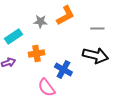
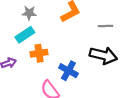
gray star: (40, 22) -> (29, 13), moved
cyan rectangle: (13, 36) -> (25, 35), moved

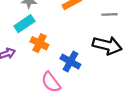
orange cross: (39, 53) -> (39, 43), turned 35

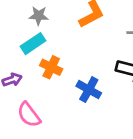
pink semicircle: (51, 82) -> (29, 115), moved

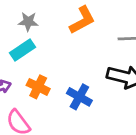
orange cross: (51, 67) -> (38, 87), moved

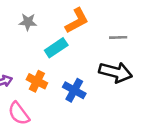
cyan rectangle: (23, 50) -> (56, 48), moved

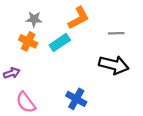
orange cross: (37, 81) -> (28, 41), moved
blue cross: (74, 90) -> (76, 99), moved

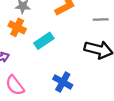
cyan rectangle: (60, 43) -> (44, 41), moved

